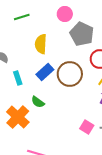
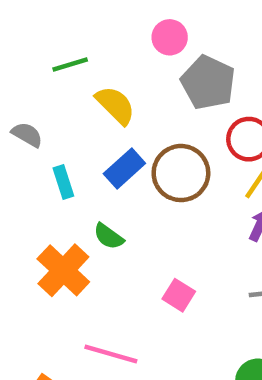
green line: (22, 17) -> (70, 64), moved
yellow semicircle: (41, 44) -> (115, 105), turned 132
pink square: (87, 127) -> (179, 295), moved

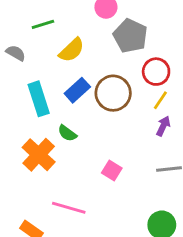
yellow semicircle: (115, 105) -> (72, 50), turned 92
gray semicircle: (27, 135) -> (16, 53), moved
cyan rectangle: (63, 182) -> (39, 99), size x1.6

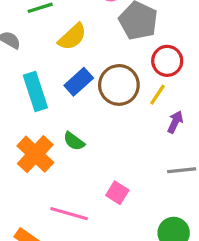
yellow line: (160, 100) -> (158, 95), moved
green semicircle: (67, 133) -> (74, 141), moved
pink square: (112, 170) -> (117, 193), moved

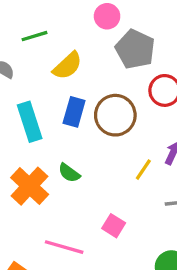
blue rectangle: (79, 82) -> (74, 112), turned -32
yellow line: (158, 95) -> (143, 170), moved

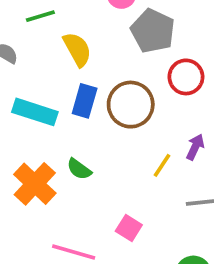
yellow semicircle: (67, 66) -> (77, 49), turned -76
cyan rectangle: (30, 122) -> (35, 112), turned -54

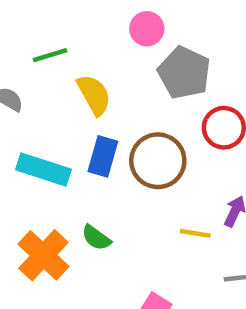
yellow line: (162, 165) -> (195, 233), turned 65

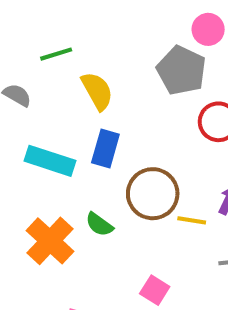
pink circle: (147, 29) -> (208, 29), moved
brown circle: (158, 161) -> (153, 194), moved

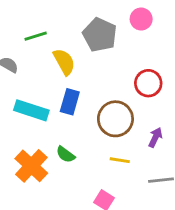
gray pentagon: (181, 70) -> (100, 35), moved
brown circle: (153, 194) -> (115, 119), moved
yellow line: (192, 220) -> (120, 160), moved

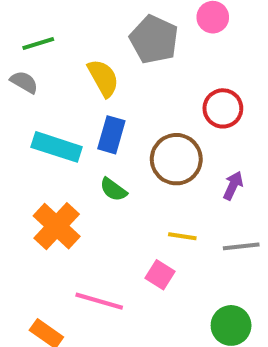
green line: (36, 36) -> (38, 44), moved
green semicircle: (66, 154) -> (113, 190), moved
yellow line: (120, 160) -> (182, 236), moved

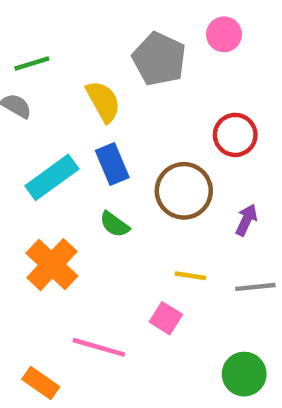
blue rectangle: (111, 135) -> (112, 164), turned -39
cyan rectangle: (57, 147) -> (52, 177), turned -54

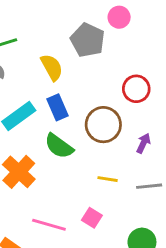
pink circle: (224, 34) -> (119, 17), moved
green semicircle: (115, 224) -> (59, 146), size x1.5
pink square: (166, 318) -> (92, 218), moved

